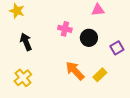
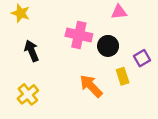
pink cross: (65, 29) -> (79, 35), size x1.5
yellow rectangle: (100, 75) -> (123, 76), moved, turned -64

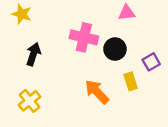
black arrow: (32, 51) -> (33, 54), turned 40

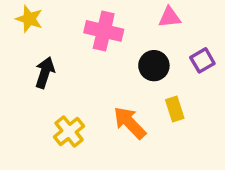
pink cross: (84, 37) -> (104, 31), moved
purple square: (151, 62) -> (202, 60), moved
yellow cross: (30, 101) -> (69, 131), moved

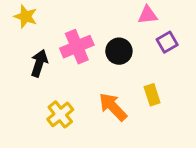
pink cross: (104, 31) -> (77, 47), moved, turned -36
purple square: (202, 60) -> (167, 42), moved
black circle: (154, 66) -> (119, 51), moved

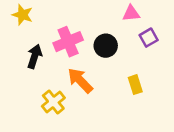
orange arrow: (113, 107) -> (80, 81), moved

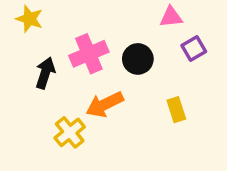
orange arrow: (80, 81) -> (105, 104), turned -72

